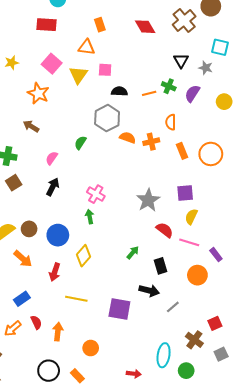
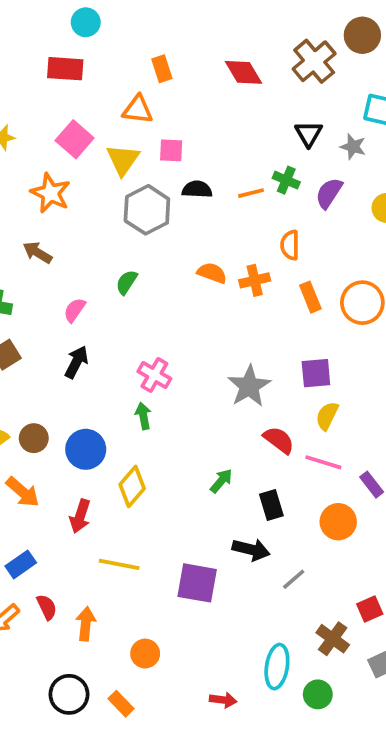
gray hexagon: (107, 118) -> (147, 210), moved

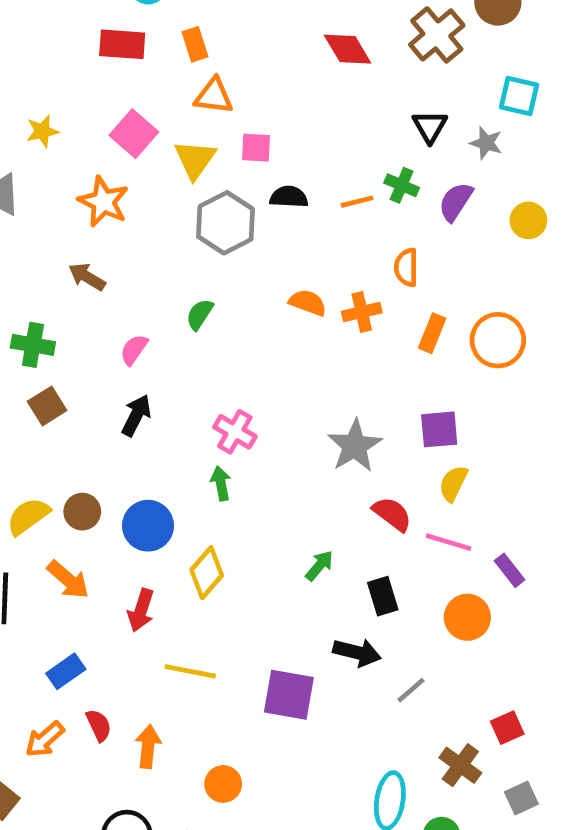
orange rectangle: (162, 69) -> (195, 44), moved
orange rectangle: (310, 297) -> (432, 333), turned 44

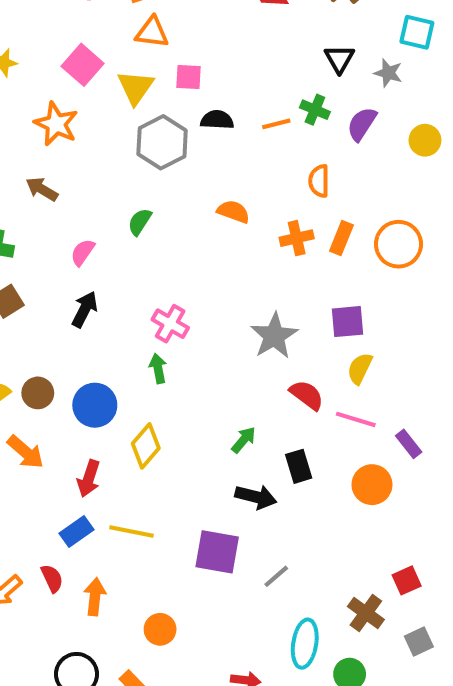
orange cross: (362, 312) -> (297, 238), moved
black arrow: (357, 652) -> (256, 497), moved
blue rectangle: (66, 671) -> (76, 532), moved
gray line: (411, 690) -> (276, 576), moved

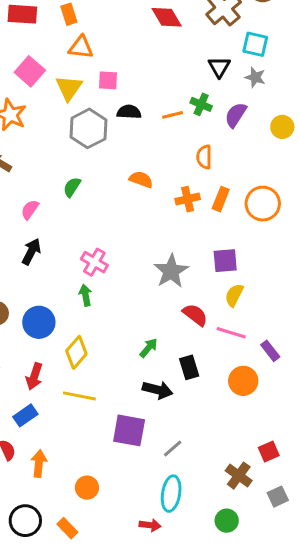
cyan square: (417, 32) -> (255, 44), moved
yellow line: (132, 532) -> (79, 396), moved
cyan ellipse: (305, 644) -> (171, 494), moved

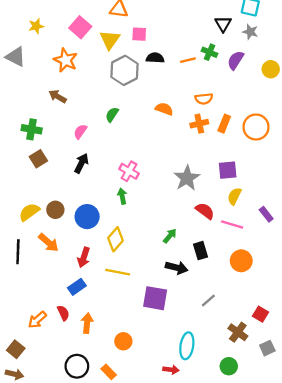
orange semicircle: (204, 157) -> (204, 99), moved, turned -96
purple rectangle: (270, 351) -> (266, 214), moved
gray line: (173, 448) -> (208, 300), moved
red square: (269, 451) -> (261, 314), turned -35

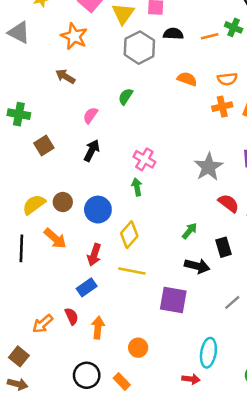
orange semicircle: (164, 109) -> (187, 79), moved
green cross: (32, 129) -> (19, 114), moved

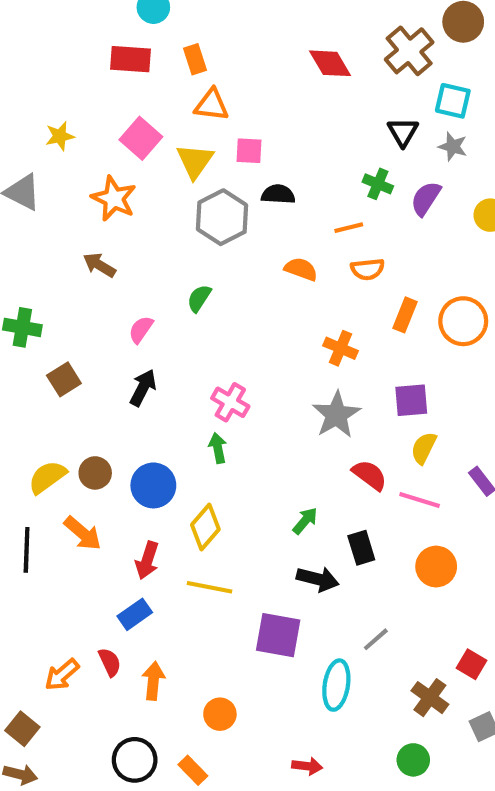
orange line: (210, 36) -> (349, 228), moved
orange cross: (222, 107) -> (341, 348), moved, turned 36
cyan ellipse: (208, 353) -> (336, 685), moved

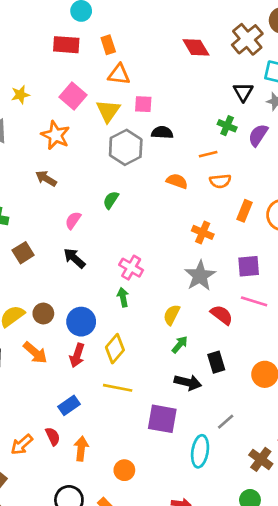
black arrow: (143, 388) -> (74, 258), turned -75
yellow semicircle: (424, 448) -> (172, 315), moved
pink line: (420, 500) -> (254, 301), moved
red arrow: (147, 560) -> (77, 355), moved

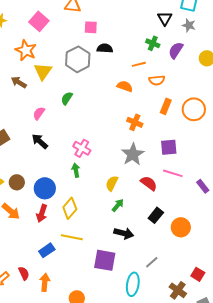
yellow triangle: (108, 111) -> (43, 71), moved
orange semicircle: (177, 181) -> (125, 86), moved
orange semicircle: (220, 181) -> (157, 80), moved
black rectangle: (216, 362) -> (156, 215), moved, turned 56
blue rectangle: (69, 405) -> (47, 250), moved

